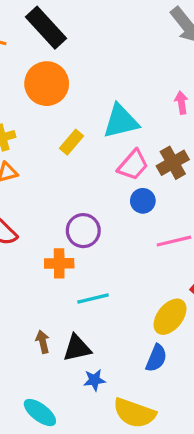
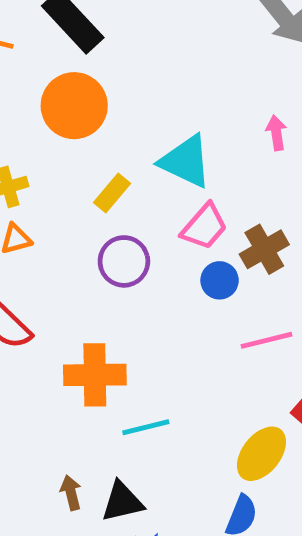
cyan triangle: (121, 121) -> (186, 161), turned 39
brown cross: (173, 163) -> (264, 249), moved
purple circle: (83, 231) -> (124, 261), moved
orange cross: (59, 263) -> (95, 375), size x1.4

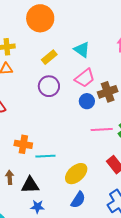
cyan triangle: (186, 161) -> (82, 50), size x0.7
orange cross: (95, 375) -> (23, 144), moved, size x0.7
yellow ellipse: (261, 454) -> (76, 174), moved

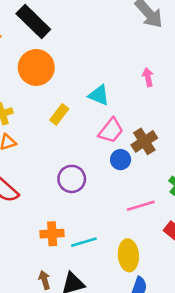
purple circle: (49, 86) -> (72, 179), moved
pink line: (102, 129) -> (141, 206), moved
yellow ellipse: (76, 174) -> (128, 255), turned -40

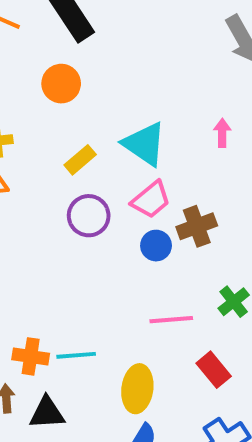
orange circle: (36, 67) -> (61, 84), size x0.7
cyan triangle: (99, 95) -> (144, 144), size x1.4
purple circle: (72, 179) -> (89, 216), moved
orange cross: (52, 234) -> (31, 356), moved

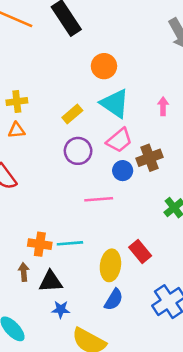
orange circle: (61, 84) -> (104, 66), moved
pink arrow: (222, 133) -> (163, 106), moved
pink line: (171, 320) -> (99, 199), moved
red rectangle: (214, 370) -> (140, 251), moved

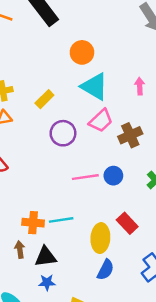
yellow rectangle: (72, 114) -> (44, 99), moved
blue circle: (123, 171) -> (113, 176), moved
blue star: (61, 310) -> (47, 282), moved

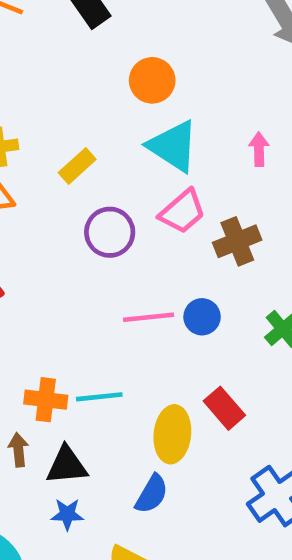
blue semicircle: (105, 270) -> (152, 494), moved

